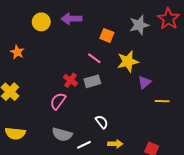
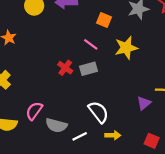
purple triangle: (144, 82) -> (144, 103), moved
pink semicircle: (58, 101) -> (34, 111), moved
white semicircle: (102, 122) -> (98, 112), size x1.5

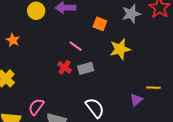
pink line: (91, 44) -> (76, 46), moved

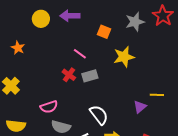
pink semicircle: (36, 107) -> (49, 107), moved, turned -144

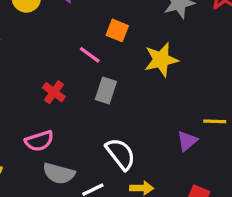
orange square: (104, 32) -> (117, 30), moved
red cross: (69, 75) -> (54, 92), moved
gray rectangle: (90, 76) -> (106, 91), turned -56

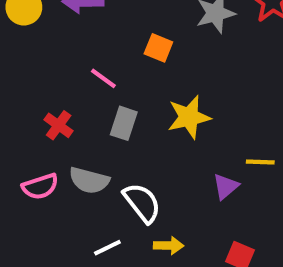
orange square: (117, 30) -> (158, 48), moved
yellow star: (161, 60) -> (189, 117), moved
gray semicircle: (59, 173) -> (89, 180), moved

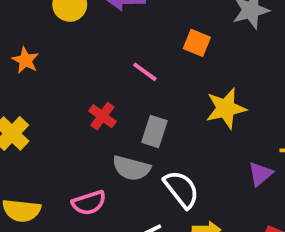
gray rectangle: (124, 123) -> (154, 132), moved
pink semicircle: (40, 186) -> (89, 203), moved

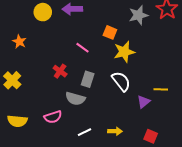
yellow star: (226, 108) -> (124, 52), moved
white semicircle: (181, 189) -> (121, 81), moved

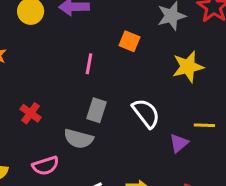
pink line: (82, 48) -> (89, 64), turned 64
yellow star: (124, 52) -> (188, 67), moved
red cross: (60, 71) -> (31, 113), moved

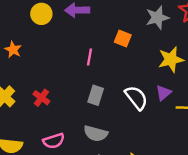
gray semicircle: (79, 139) -> (96, 133), moved
purple triangle: (179, 143) -> (163, 93), moved

